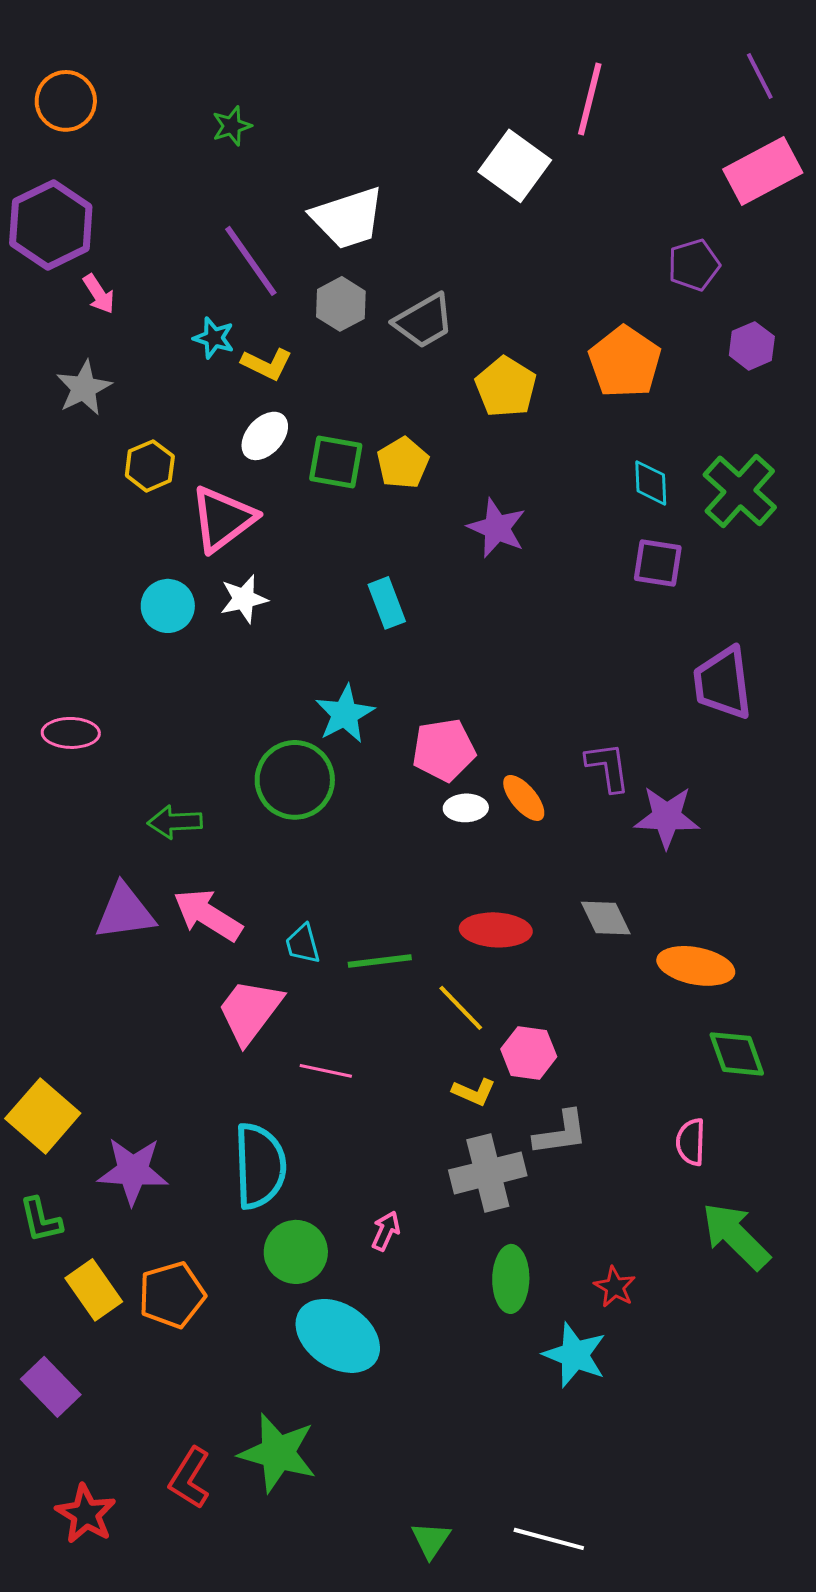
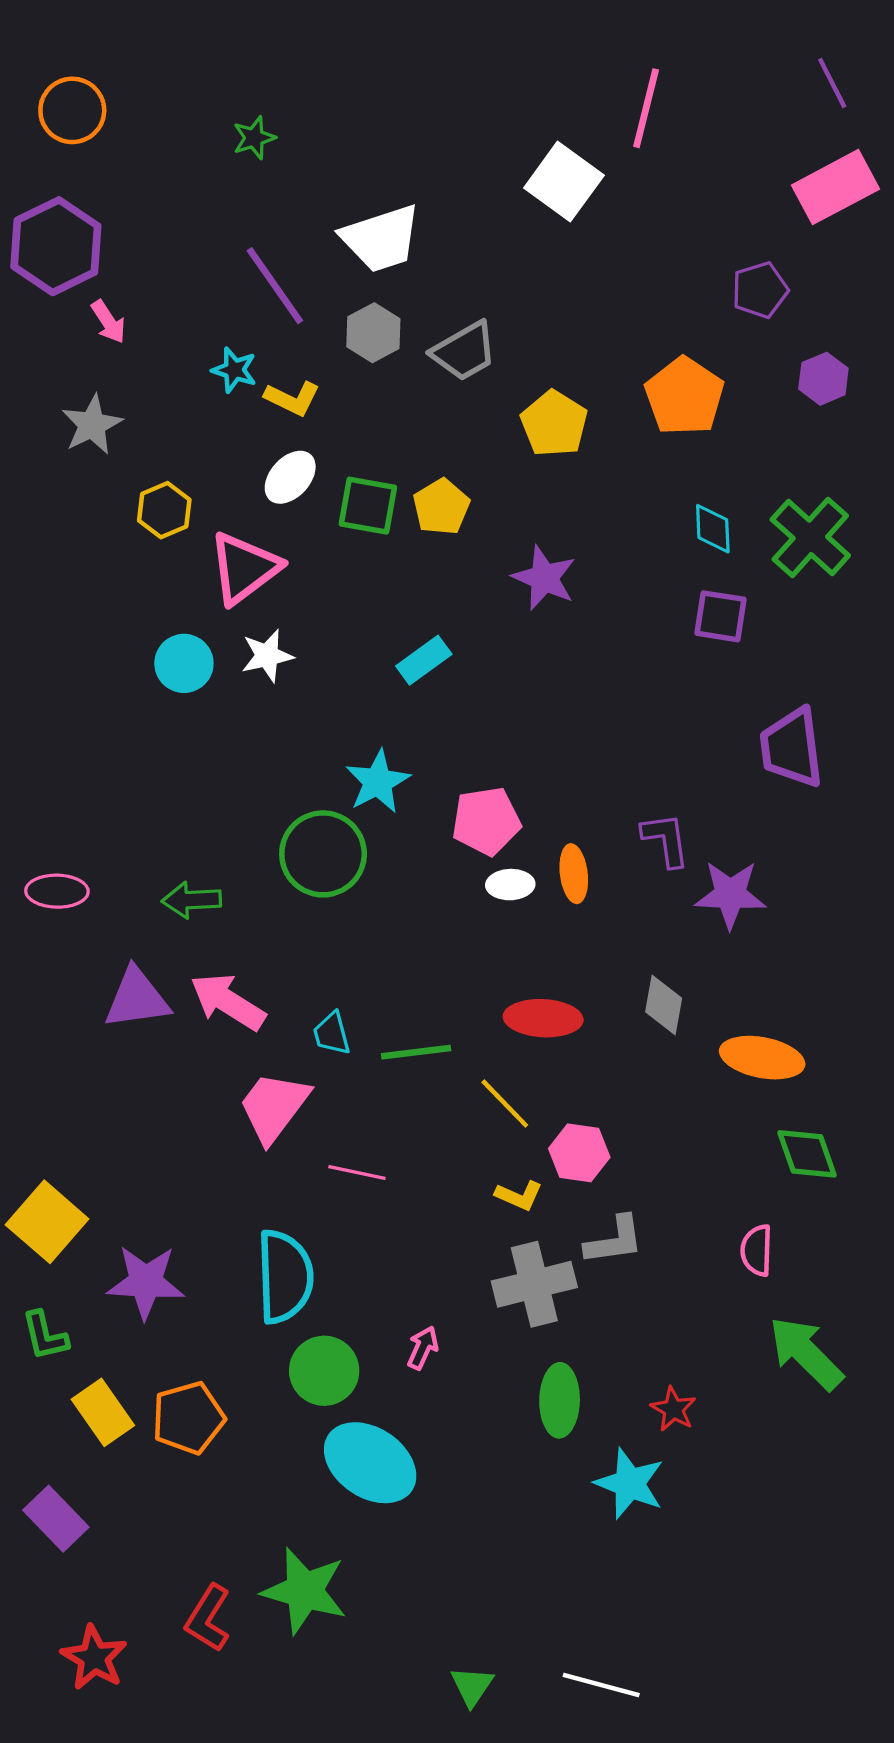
cyan rectangle: (387, 603) -> (424, 660), turned 75
pink ellipse: (71, 733) -> (57, 891), moved
orange ellipse: (524, 798) -> (574, 874), turned 33
gray diamond: (606, 918) -> (664, 1005), turned 36

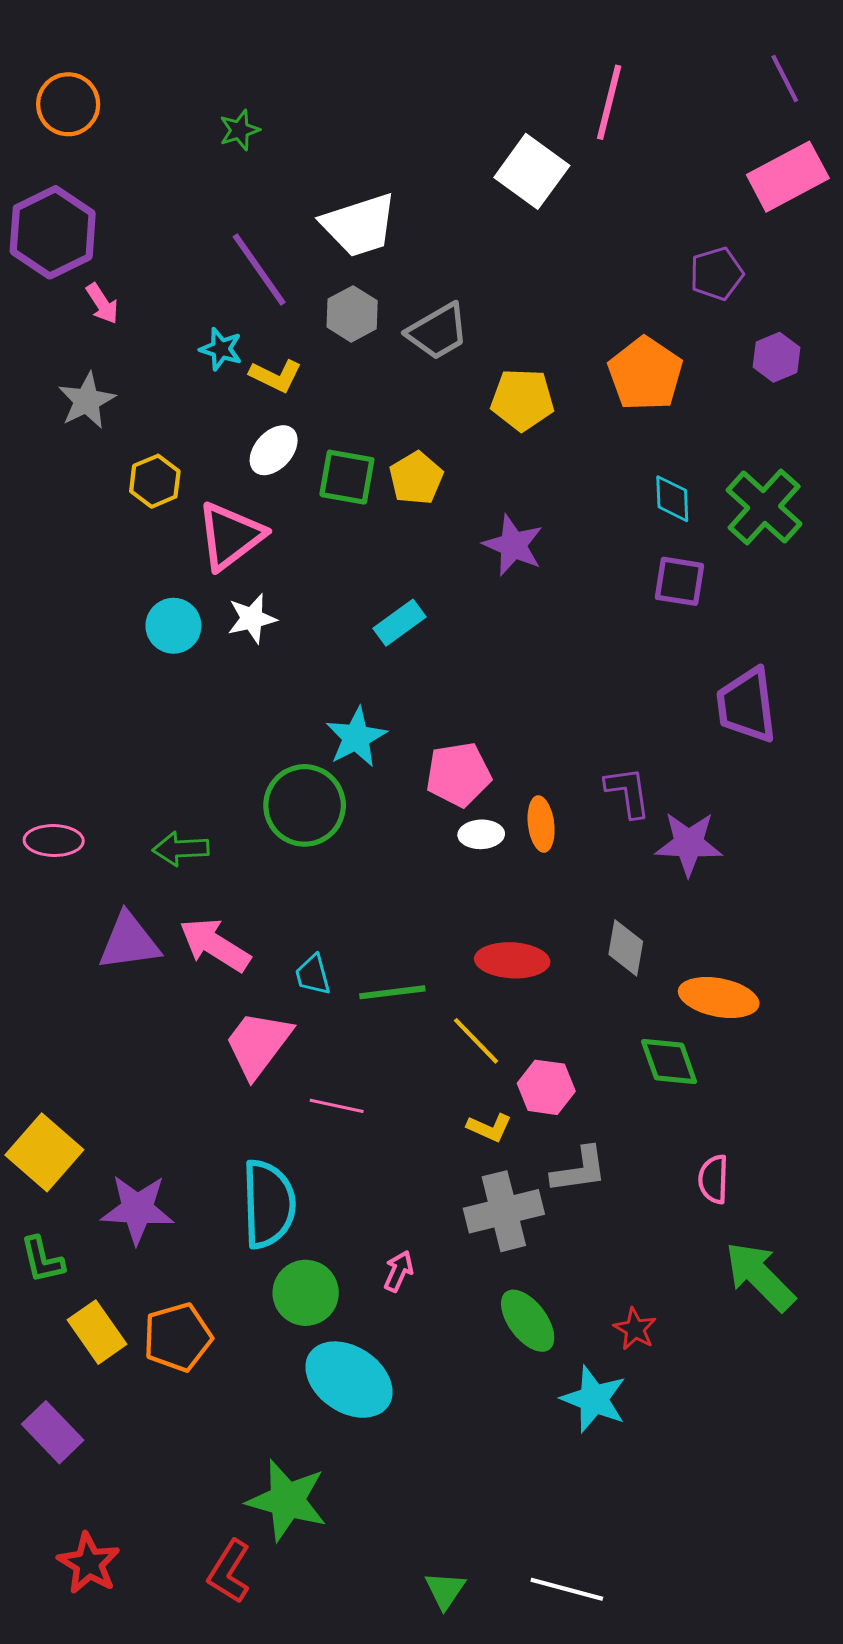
yellow pentagon: (554, 424) -> (522, 400), turned -30
green diamond: (807, 1154) -> (669, 1062), moved
green ellipse: (560, 1400) -> (528, 1321), turned -38
red L-shape: (208, 1618) -> (229, 1572), moved

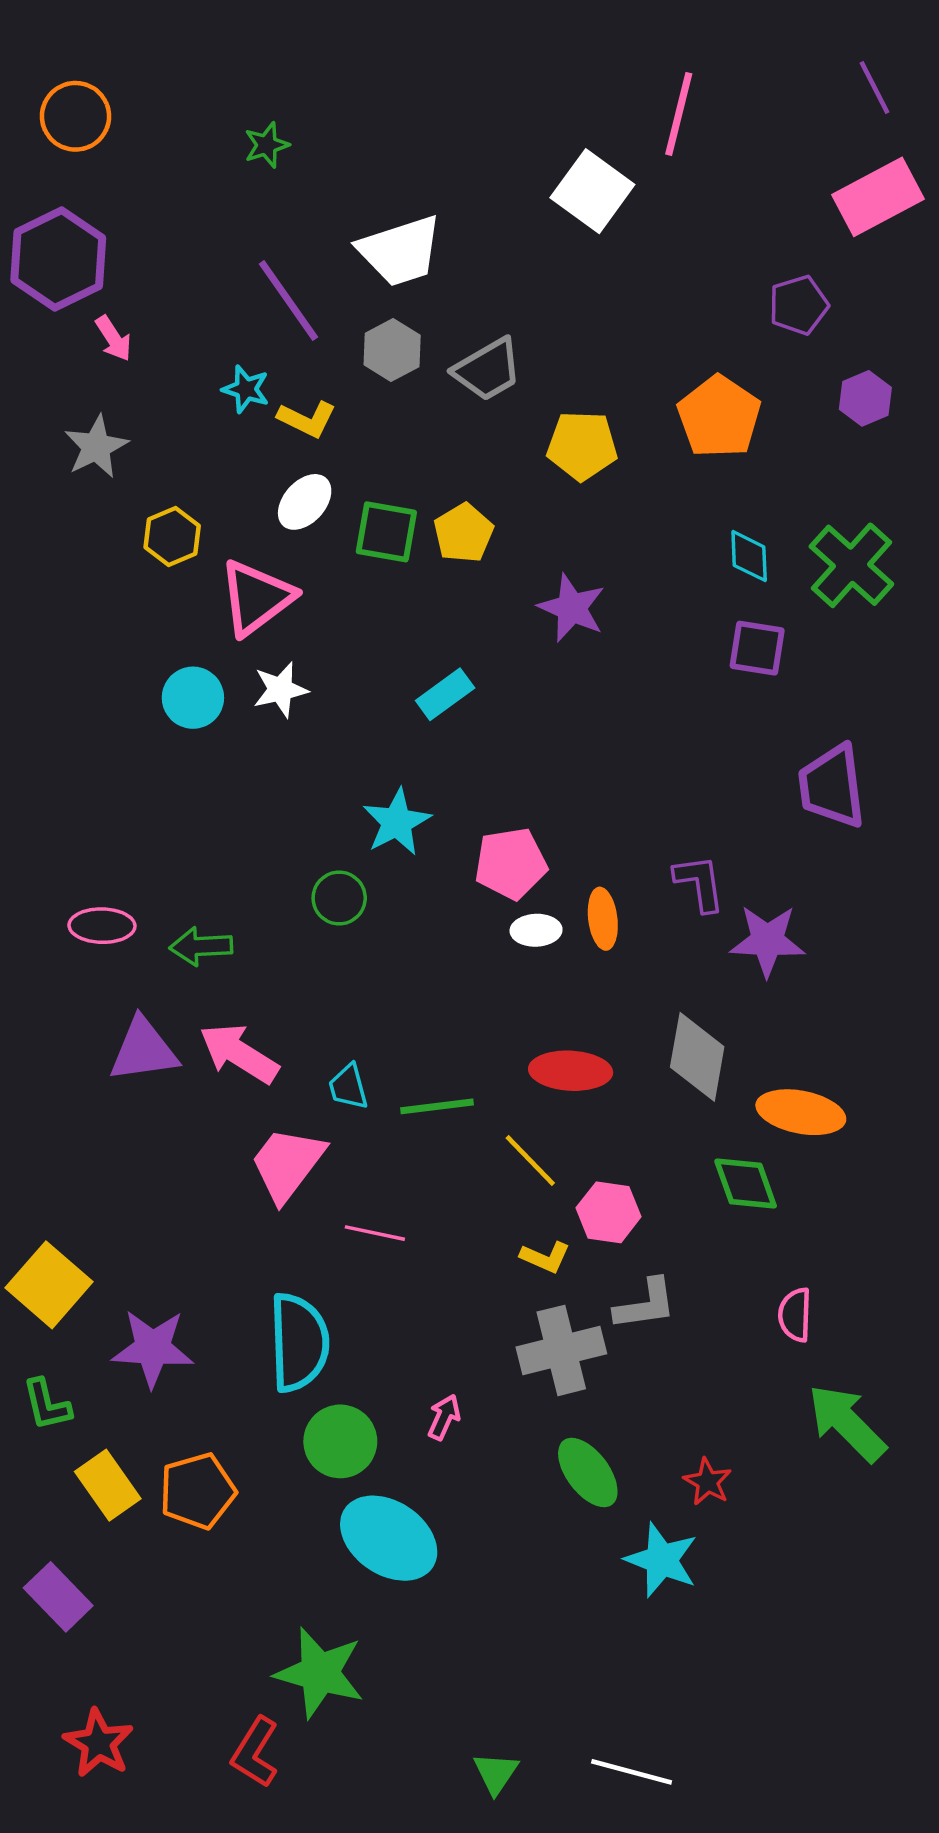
green circle: (305, 805) -> (339, 898), size x0.6
pink ellipse: (54, 841) -> (102, 926), moved
gray diamond: (626, 948) -> (697, 1057), size x1.4

